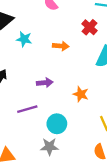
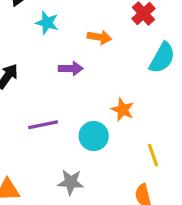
purple arrow: (45, 83) -> (71, 68), moved
cyan circle: (57, 124) -> (94, 136), moved

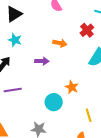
cyan star: (47, 23) -> (15, 40), moved
purple line: (43, 125) -> (13, 90), moved

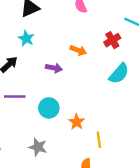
orange star: (72, 87) -> (77, 122), moved
cyan circle: (54, 102) -> (49, 108), moved

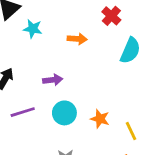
cyan star: (26, 38) -> (33, 29), moved
purple arrow: (54, 68) -> (53, 80), moved

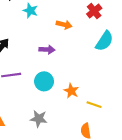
purple arrow: (53, 80) -> (47, 50), moved
yellow line: (131, 131) -> (94, 105), turned -56

